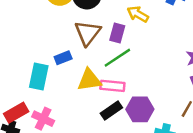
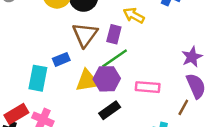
pink rectangle: (112, 86) -> (148, 87), moved
purple hexagon: (140, 109) -> (107, 79), moved

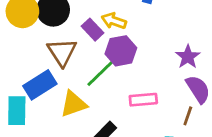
purple rectangle: (114, 34) -> (93, 30), moved, turned -48
blue rectangle: (61, 59) -> (40, 85), size x1.6
purple hexagon: (107, 79) -> (121, 51), moved

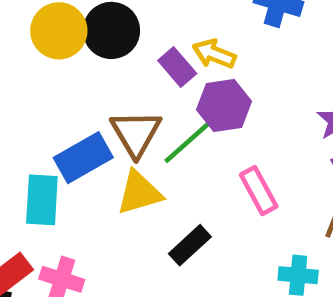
brown triangle: (62, 52) -> (136, 133), moved
pink rectangle: (143, 100) -> (259, 191), turned 64

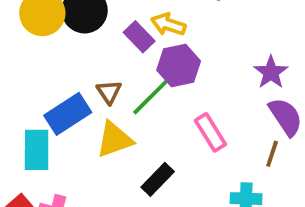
brown triangle: (136, 133) -> (109, 92), size x0.6

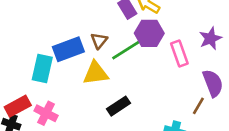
purple star: (271, 72) -> (210, 38), moved
pink rectangle: (210, 132) -> (179, 54), moved

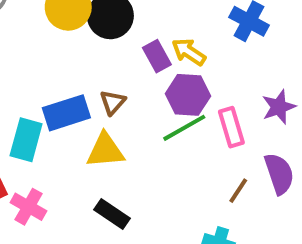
green line: (126, 50) -> (184, 128), moved
black rectangle: (118, 106) -> (112, 214), moved, turned 65
brown line: (198, 106) -> (238, 191), moved

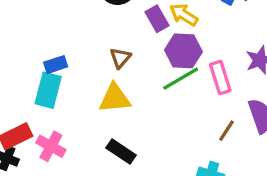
blue rectangle: (66, 113) -> (56, 65), moved, size x0.6

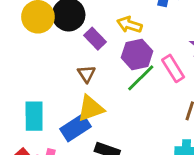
purple rectangle: (157, 19) -> (95, 39), moved
blue rectangle: (56, 65) -> (75, 128), moved, size x1.5

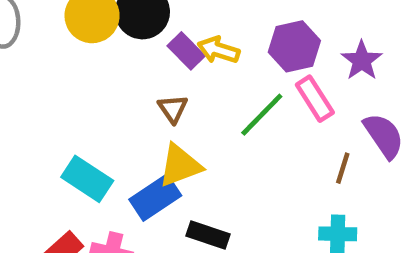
yellow arrow: (129, 25) -> (218, 50), moved
purple hexagon: (137, 54) -> (294, 46), moved
cyan rectangle: (34, 116) -> (87, 179), turned -56

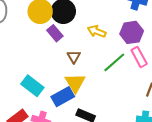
purple rectangle: (186, 51) -> (55, 33), moved
yellow triangle: (180, 165) -> (75, 83), turned -45

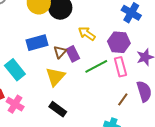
purple rectangle: (55, 33) -> (73, 54), moved
blue rectangle: (63, 97) -> (37, 43), moved

